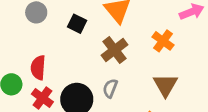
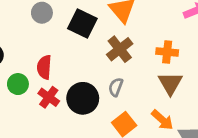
black square: (77, 24) -> (82, 24), size x1.5
orange cross: (163, 41) -> (167, 52), moved, turned -30

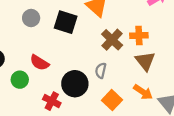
brown cross: (120, 49) -> (112, 40), moved
red semicircle: (44, 67) -> (39, 63), turned -54
red cross: (49, 97) -> (52, 101), moved

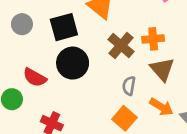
black square: (66, 22) -> (64, 27), turned -30
gray semicircle: (101, 71) -> (129, 86), moved
black circle: (75, 84) -> (73, 63), moved

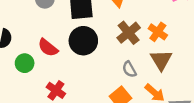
orange cross: (153, 39) -> (158, 32), turned 30
gray semicircle: (129, 86) -> (129, 69), turned -49

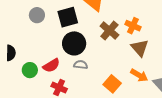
red semicircle: (48, 48) -> (51, 65), moved, turned -60
gray semicircle: (129, 69) -> (81, 65), moved, turned 136

